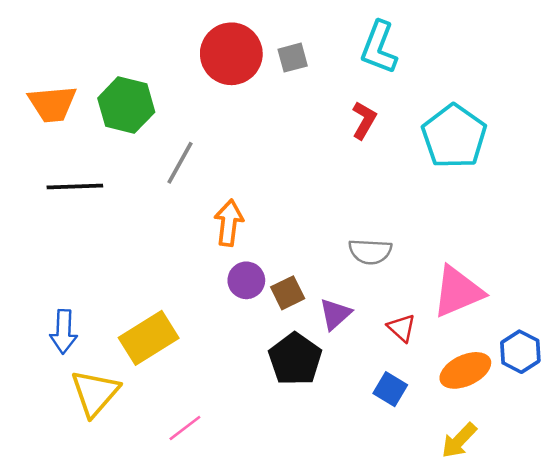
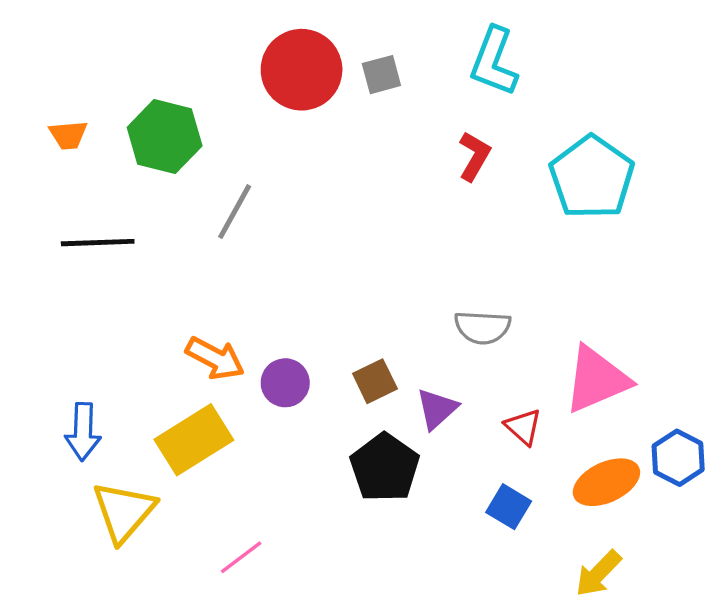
orange trapezoid: (52, 104) -> (68, 135), size x0.6
orange arrow: (229, 223) -> (215, 358), moved, turned 111
purple circle: (246, 280) -> (285, 383), moved

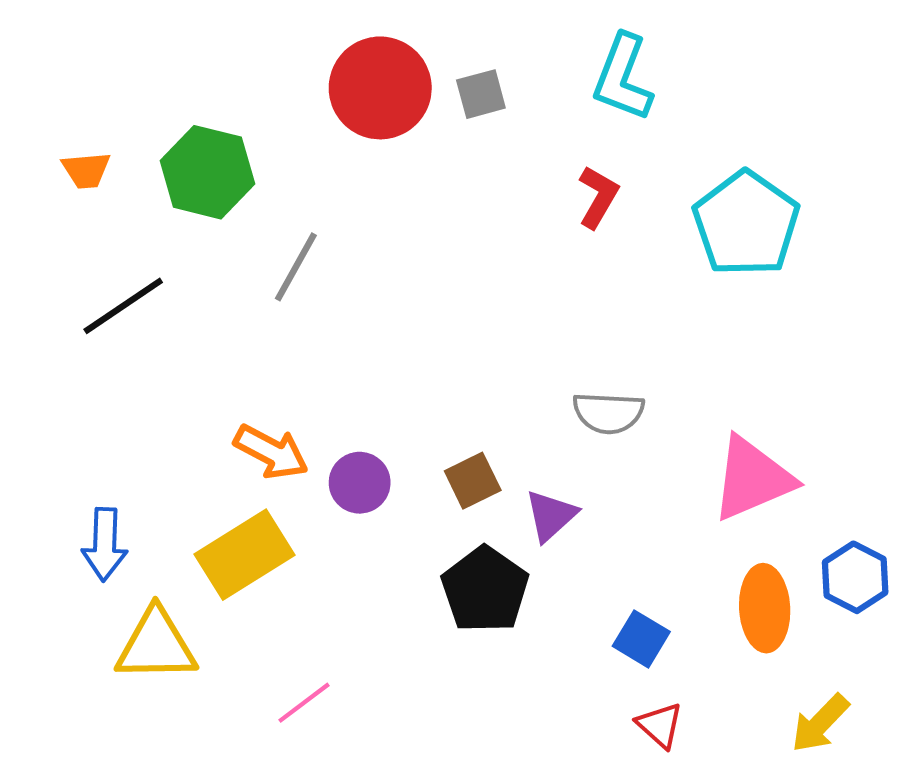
black line: (98, 243) -> (123, 306), turned -32
red triangle: (523, 427) -> (660, 725), moved
orange ellipse: (606, 482) -> (765, 608), turned -68
yellow triangle: (124, 512) -> (156, 645), turned 48
yellow arrow: (598, 574) -> (820, 723), moved

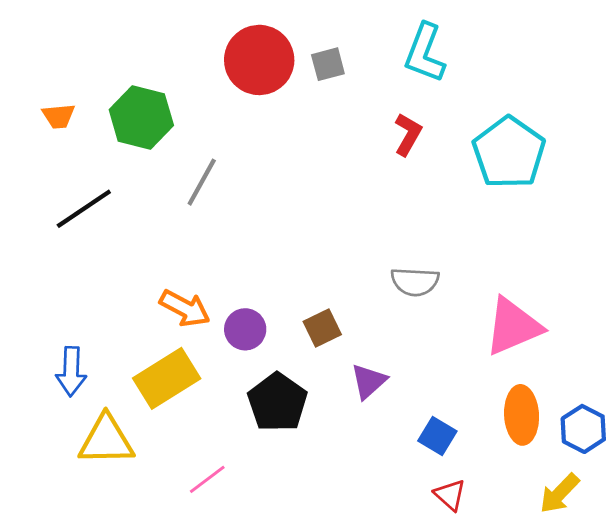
purple triangle: (551, 516) -> (369, 381), moved
blue hexagon: (855, 577) -> (583, 429), moved
black pentagon: (485, 590) -> (277, 402), moved

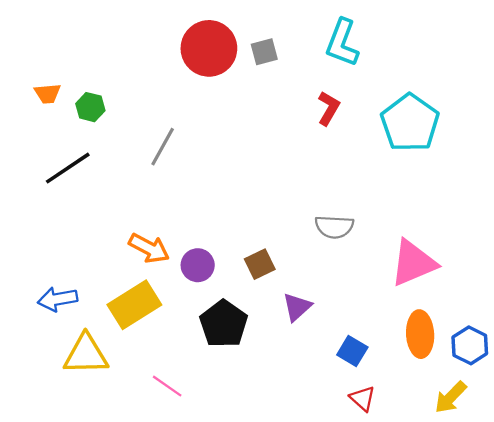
green hexagon: (141, 118) -> (90, 107), moved, size x0.6
blue arrow: (71, 371) -> (58, 299), turned 78
pink line: (207, 479) -> (167, 386), turned 72

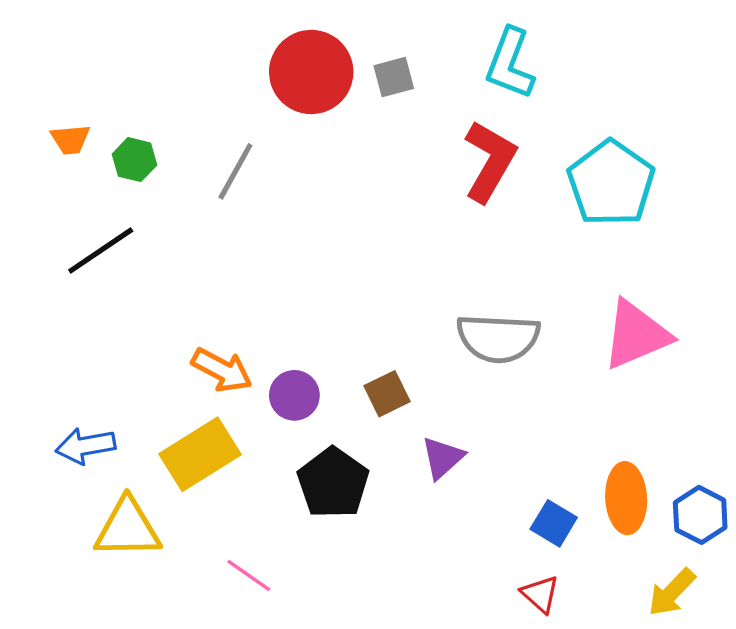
red L-shape: (329, 108) -> (490, 161), size x1.6
gray line: (163, 147) -> (235, 171), moved
gray semicircle: (334, 227) -> (498, 338), size x1.4
pink triangle: (413, 263) -> (636, 335), moved
blue square: (352, 351) -> (554, 523), moved

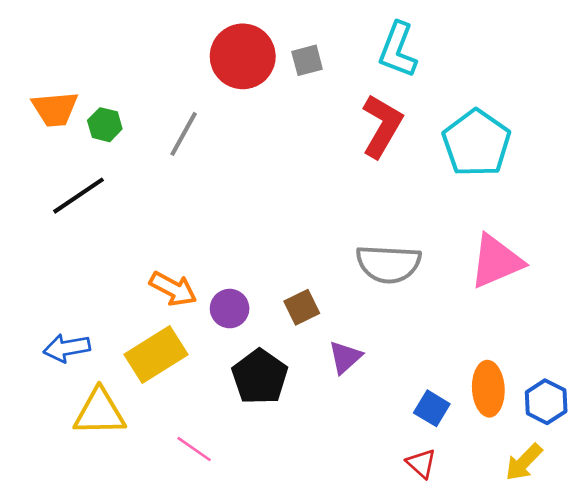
orange trapezoid: (70, 139) -> (55, 109), size x1.5

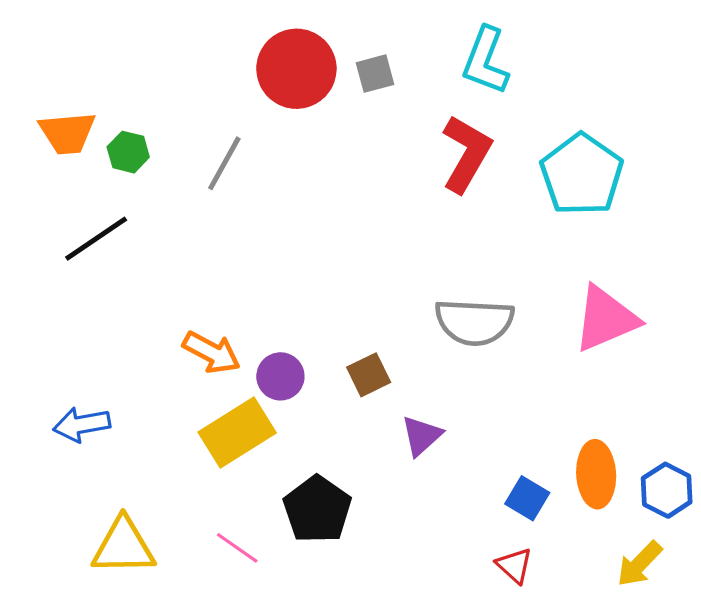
yellow rectangle: (156, 355) -> (237, 433), moved
black pentagon: (260, 377) -> (317, 509), moved
yellow triangle: (100, 412) -> (123, 546), moved

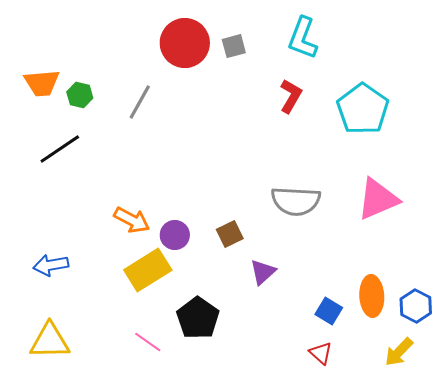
red L-shape: (466, 154) -> (291, 96), size x0.7
yellow triangle: (123, 546) -> (50, 341), moved

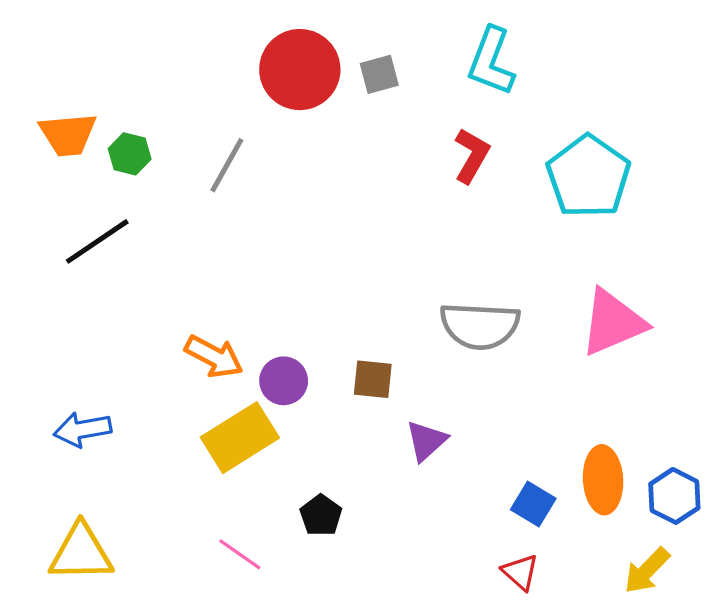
brown square: (230, 234) -> (373, 379), turned 32
black pentagon: (198, 318) -> (321, 515), size x0.6

